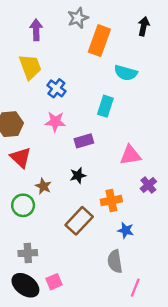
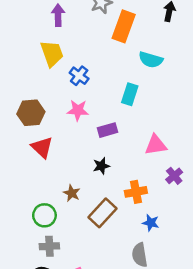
brown star: (43, 186) -> (72, 193), moved
green circle: (23, 205) -> (44, 215), moved

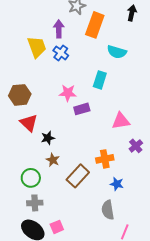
purple arrow: (58, 15) -> (59, 29), moved
blue cross: (79, 76) -> (61, 53), moved
pink star: (78, 110) -> (68, 93), moved
black star: (101, 166) -> (48, 138), moved

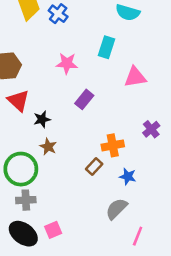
purple rectangle: (82, 109) -> (84, 99), moved, turned -35
pink triangle: (121, 121) -> (135, 77), moved
brown rectangle: (78, 176) -> (94, 167), moved, size x0.6
green circle: (31, 178) -> (21, 169), size x1.4
gray semicircle: (108, 210) -> (116, 209), turned 54

